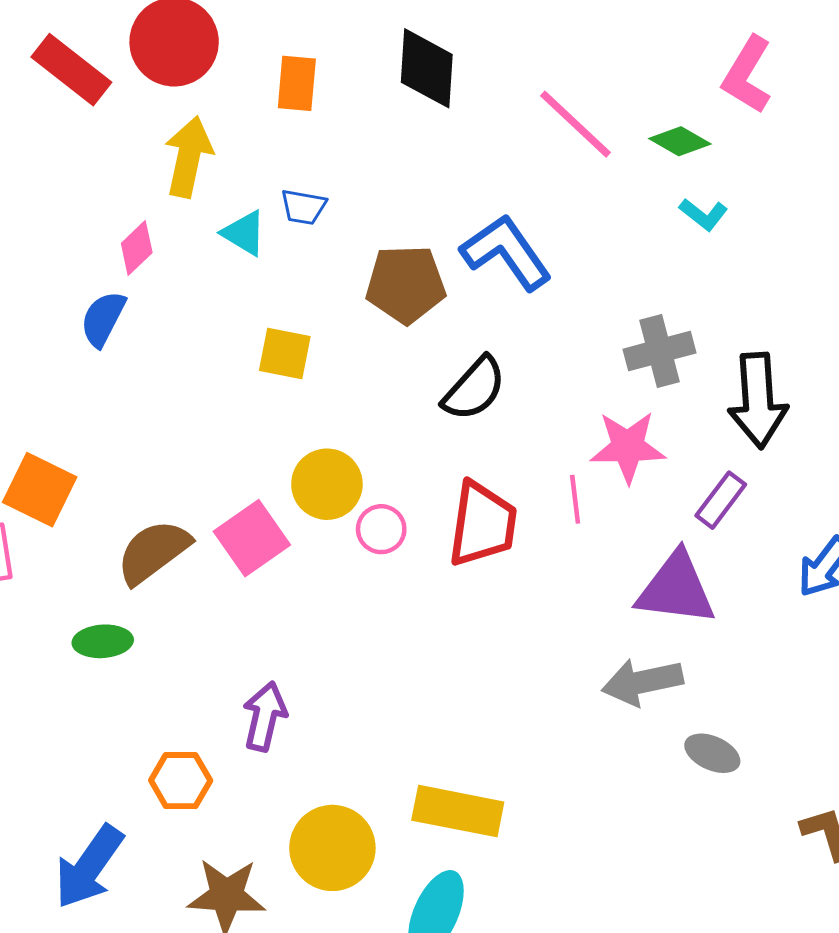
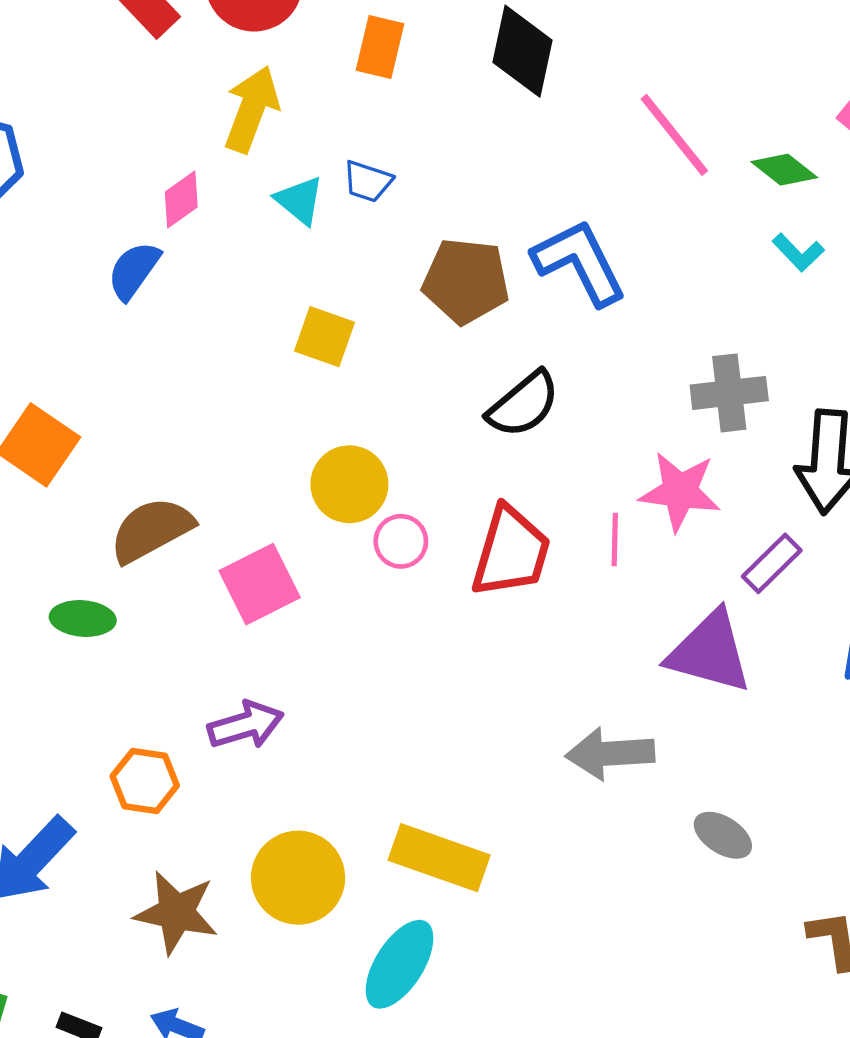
pink square: (252, 538) -> (260, 584), moved
gray arrow: (642, 682) -> (610, 753), moved
purple arrow: (265, 716) -> (246, 725), turned 52

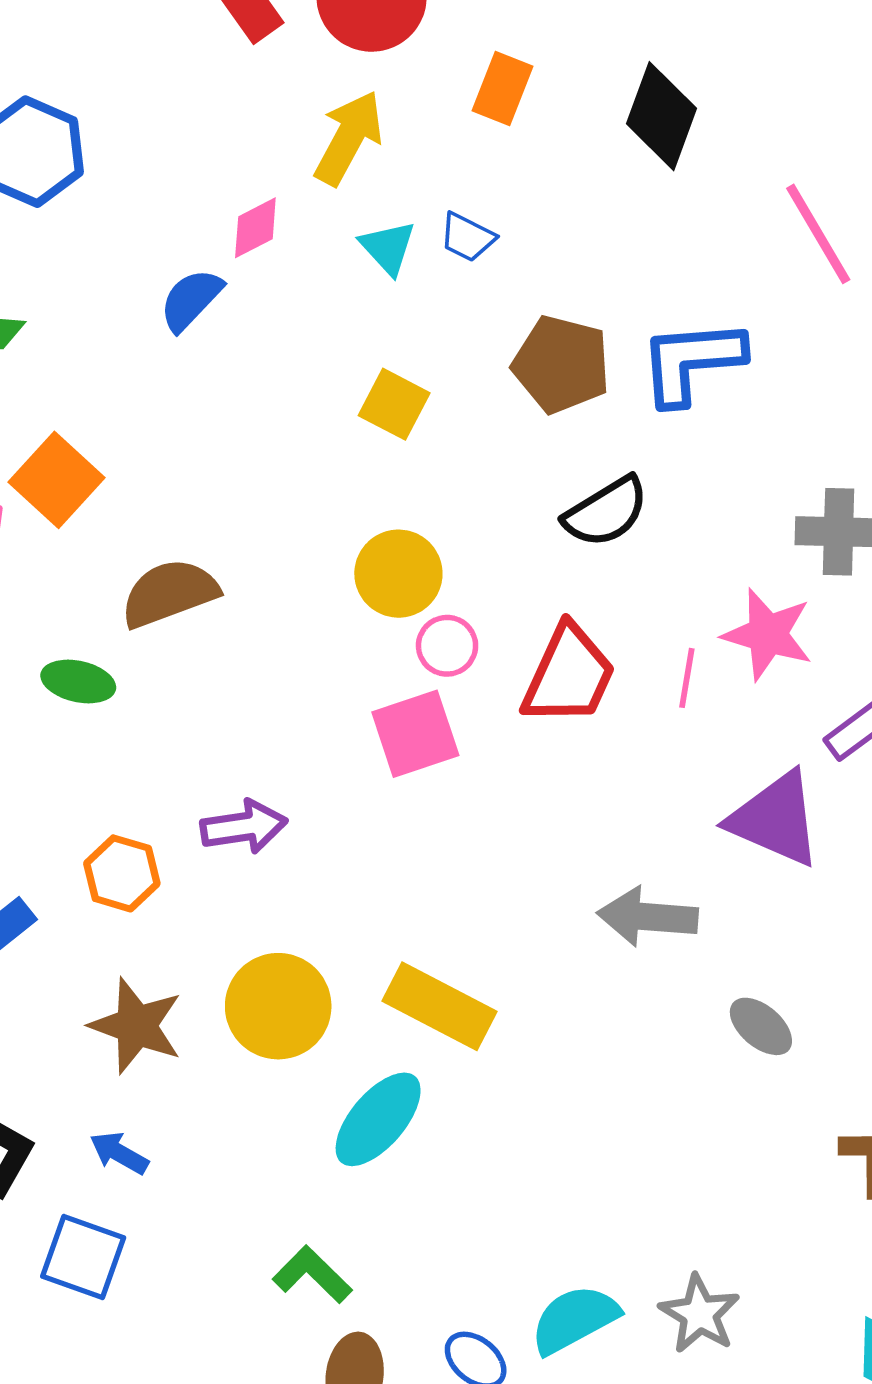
blue L-shape: (579, 262) -> (692, 362), turned -76
pink square: (260, 584) -> (415, 734), moved

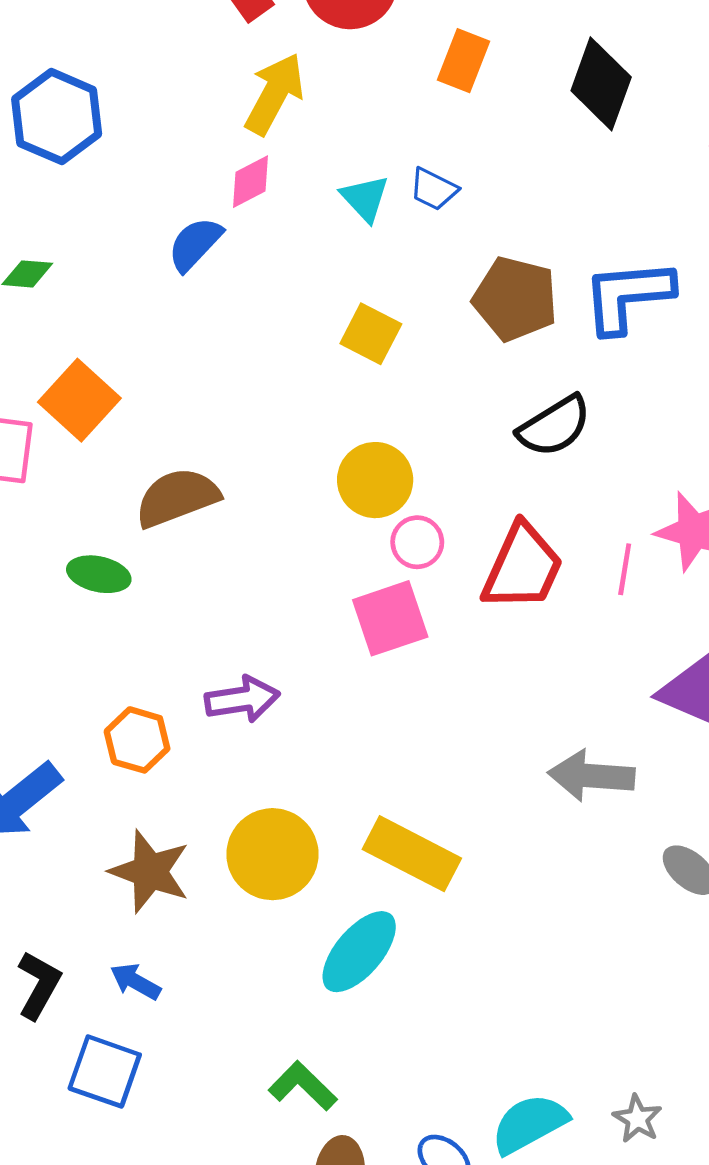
yellow arrow: (349, 138) -> (275, 94), moved
gray star: (699, 1314) -> (637, 1119), size x0.7

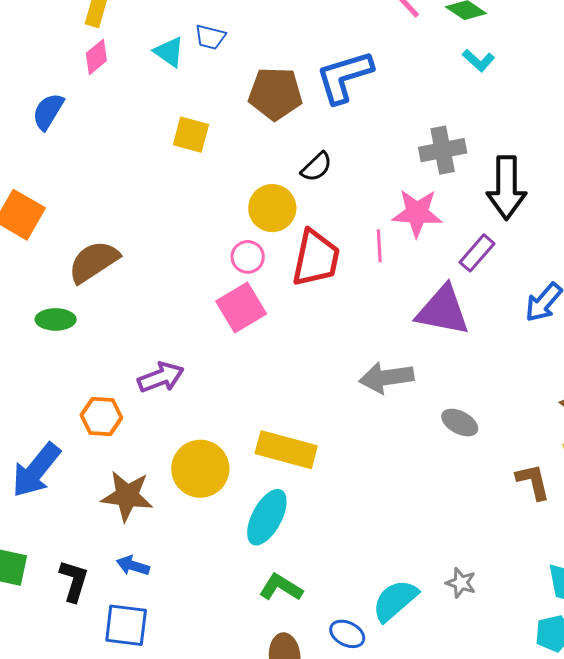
blue semicircle: (195, 244) -> (48, 111), moved
black semicircle: (554, 426) -> (317, 167), size x0.7
yellow circle: (375, 480) -> (272, 208), moved
green L-shape: (303, 1086) -> (281, 587), moved

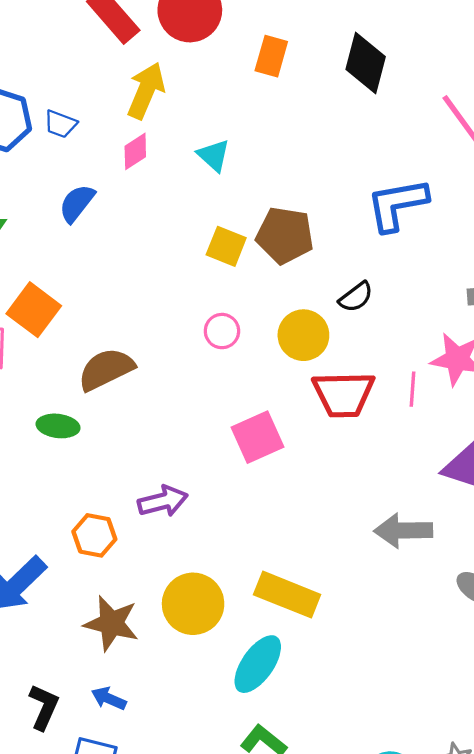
blue trapezoid: (210, 37) -> (60, 124), moved
brown pentagon: (275, 94) -> (285, 235), moved
pink circle: (248, 257) -> (222, 331), moved
red trapezoid: (316, 258) -> (343, 394), turned 70

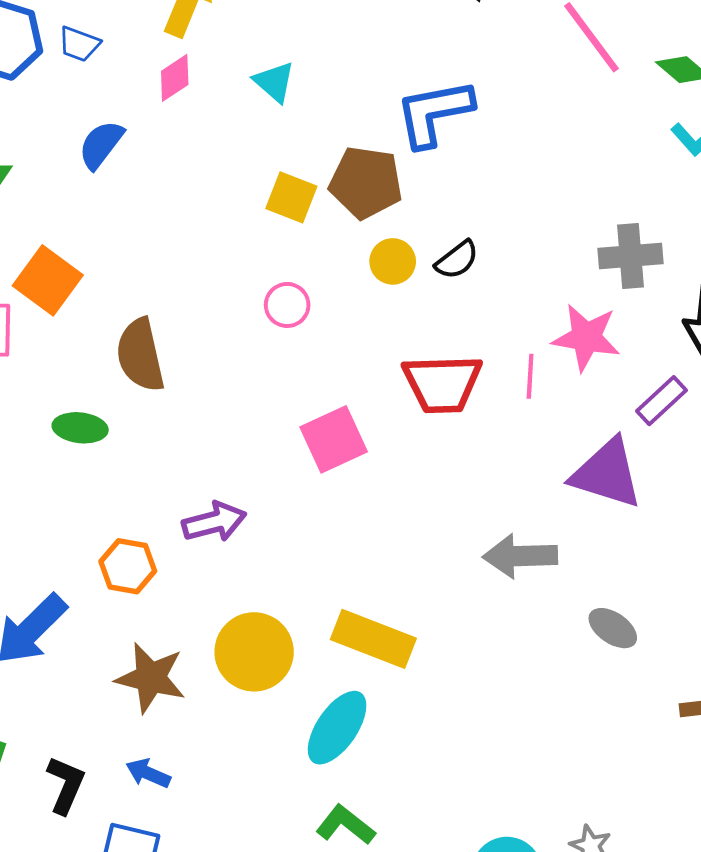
blue L-shape: (397, 204) -> (434, 113), moved
yellow circle: (303, 335) -> (393, 261), moved, size x0.7
brown semicircle: (106, 369) -> (140, 355), turned -76

